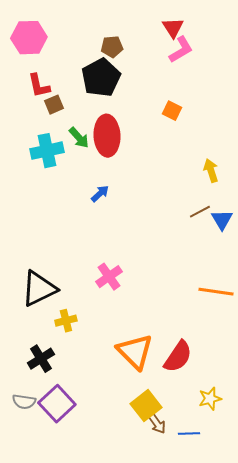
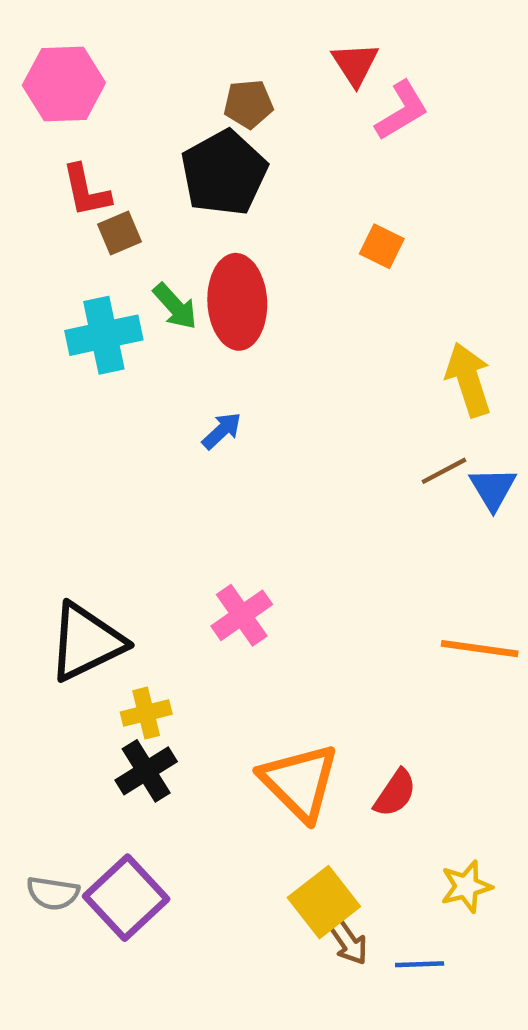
red triangle: (173, 28) -> (355, 64), moved
yellow arrow: (211, 171) -> (468, 380), size x1.4
red semicircle: (178, 357) -> (395, 793), size x0.7
black cross: (41, 359) -> (146, 771), moved

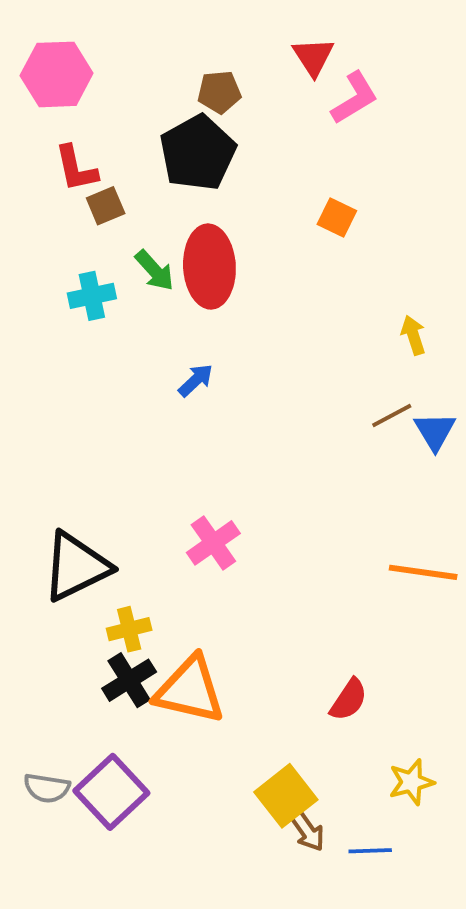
cyan cross: (104, 335) -> (92, 296), size x0.7
yellow arrow: (468, 380) -> (413, 335), size x0.6
orange triangle: (300, 782) -> (190, 690), moved, turned -32

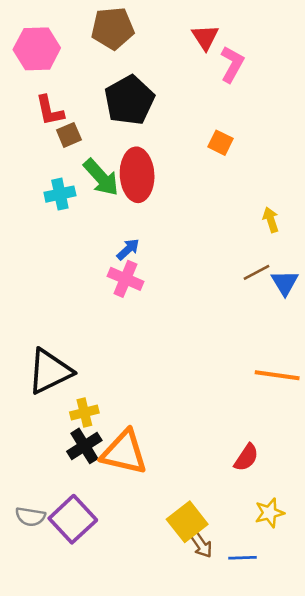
brown pentagon: (219, 92) -> (113, 28), moved, size x1.5
pink L-shape: (355, 98) -> (232, 64), turned -30
green arrow: (155, 270) -> (101, 177), size x1.4
pink cross: (213, 543) -> (125, 279), moved, turned -32
red semicircle: (349, 700) -> (246, 457), moved

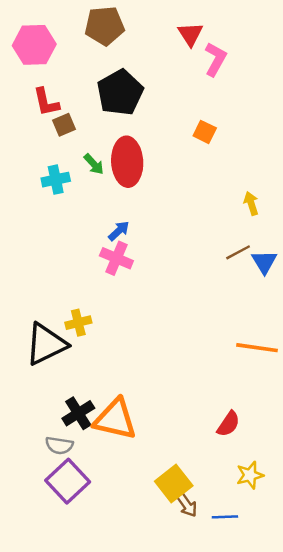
green arrow: (101, 177) -> (94, 164), size x0.6
yellow cross: (84, 413) -> (78, 323), moved
gray semicircle: (30, 517) -> (59, 445), moved

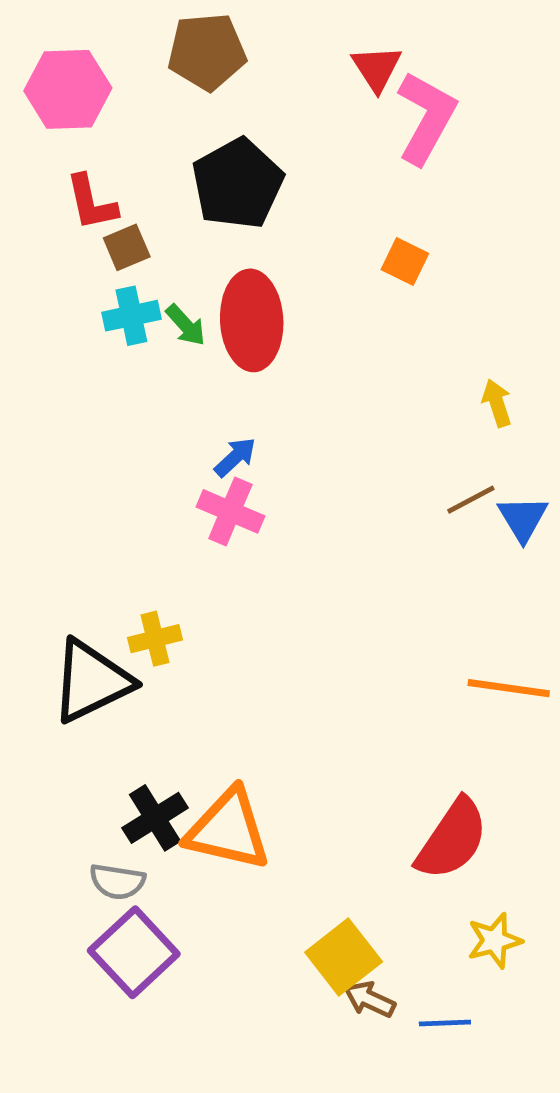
pink L-shape: (215, 59) -> (426, 118), size x1.4
cyan cross: (56, 180) -> (131, 316), moved
red semicircle: (228, 424) -> (452, 839), size x1.6
brown arrow: (187, 505) -> (370, 999), turned 150

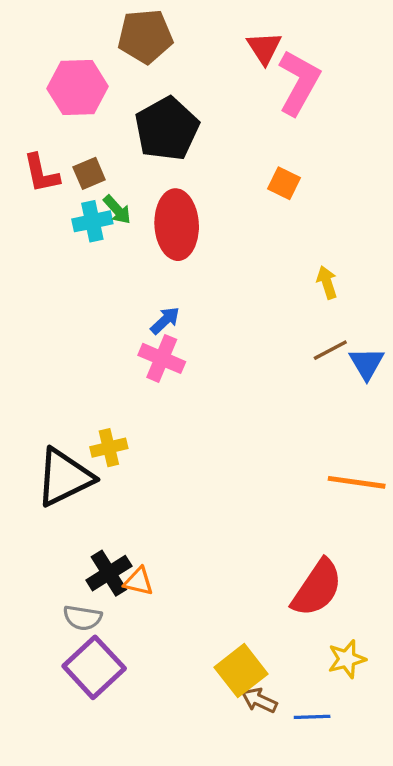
pink hexagon: (68, 89) -> (78, 87), moved
red L-shape: (91, 203) -> (41, 173), moved
green arrow: (186, 325) -> (117, 210), moved
yellow arrow: (497, 403) -> (327, 282), moved
orange triangle: (228, 830) -> (139, 581), moved, size x0.5

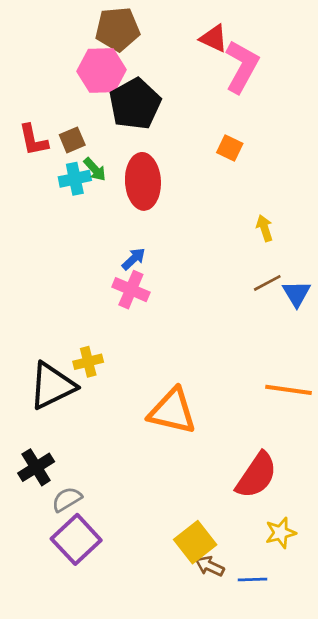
red triangle: (264, 48) -> (214, 38), turned -32
pink hexagon: (78, 87) -> (102, 71), moved
black cross: (109, 573) -> (36, 467), moved
orange triangle: (139, 581) -> (172, 411), moved, size x2.0
gray semicircle: (82, 618) -> (67, 499), turned 140

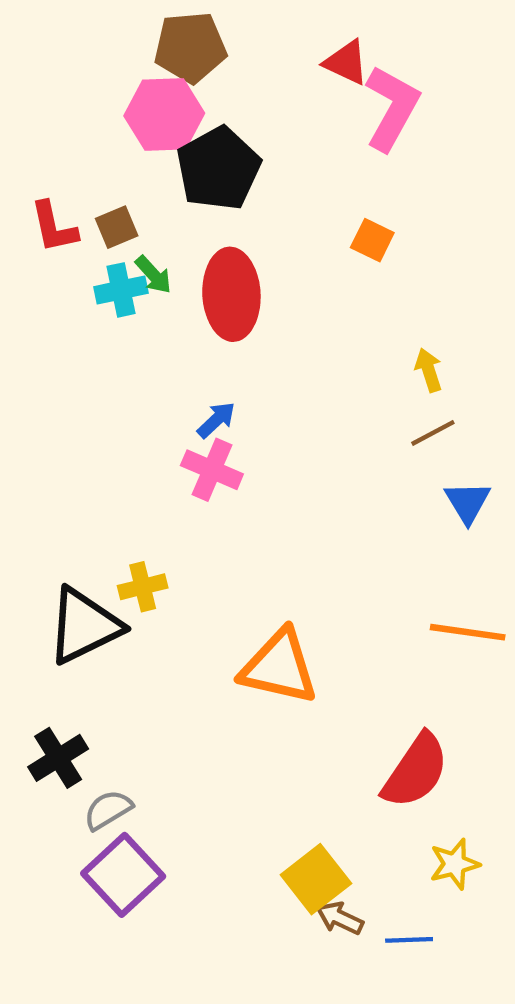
brown line: (267, 283) -> (433, 433), moved
blue triangle: (297, 294) -> (468, 502), moved

